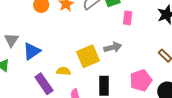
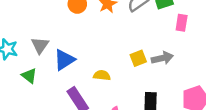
yellow square: (88, 56) -> (138, 58), moved, size x0.6
yellow semicircle: (63, 71) -> (102, 75), moved

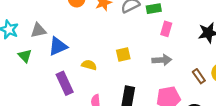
gray triangle: (40, 45) -> (38, 30), turned 35
gray arrow: (162, 58) -> (162, 60), moved

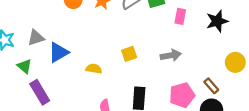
pink rectangle: (166, 29) -> (180, 16), moved
brown rectangle: (199, 76) -> (211, 86), moved
purple rectangle: (65, 83) -> (40, 92), moved

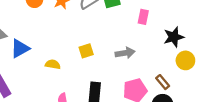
pink rectangle: (180, 16) -> (143, 17), moved
black star: (217, 21) -> (174, 37), moved

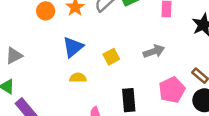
blue triangle: (20, 48) -> (73, 47), moved

